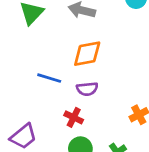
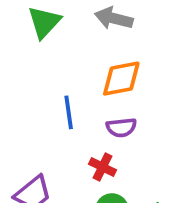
blue line: (49, 78) -> (69, 112), turned 65

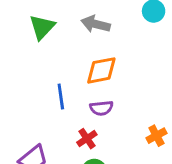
red cross: (103, 167) -> (87, 139), turned 30

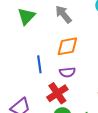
gray arrow: (96, 24) -> (63, 14), turned 36
red cross: (87, 139) -> (57, 93), size x1.5

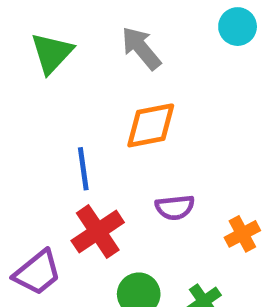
purple semicircle: (67, 72) -> (175, 207), moved
red cross: (57, 93) -> (98, 232), moved

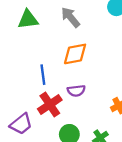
green triangle: (52, 53) -> (28, 19), turned 40
purple semicircle: (175, 207) -> (76, 91), moved

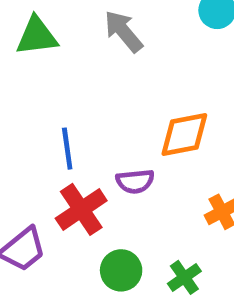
orange diamond: (75, 54) -> (184, 134), moved

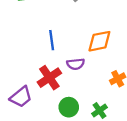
blue line: (67, 149) -> (52, 40), moved

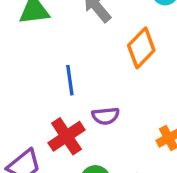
orange diamond: (99, 41) -> (141, 48), moved, turned -35

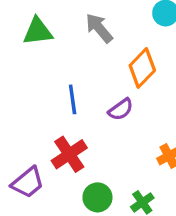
purple semicircle: (106, 116) -> (121, 109), moved, turned -30

